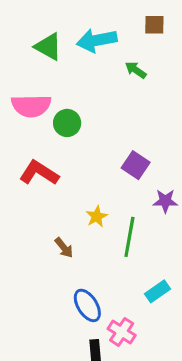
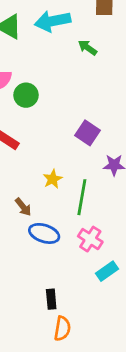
cyan rectangle: (158, 291) -> (107, 271), moved
blue ellipse: (87, 305) -> (44, 233), moved, turned -40
pink cross: (122, 332) -> (90, 239), moved

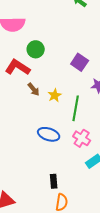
green circle: (26, 95) -> (36, 49), moved
brown arrow: (23, 207) -> (34, 89), moved

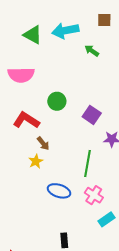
green circle: (36, 49) -> (57, 101), moved
yellow star: (55, 95) -> (36, 161), moved

